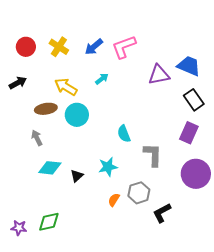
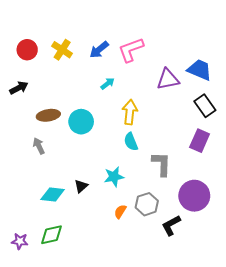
yellow arrow: (66, 87) -> (130, 112), moved, turned 65
cyan diamond: (50, 168) -> (53, 195), moved
purple circle: (196, 174) -> (194, 196), moved

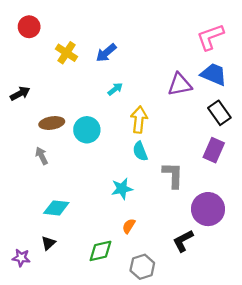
red circle: (27, 50) -> (29, 27), moved
pink L-shape: (131, 50) -> (210, 37), moved
black triangle: (81, 186) -> (48, 243), moved
gray hexagon: (147, 204) -> (142, 267), moved
green diamond: (51, 235) -> (100, 251), moved

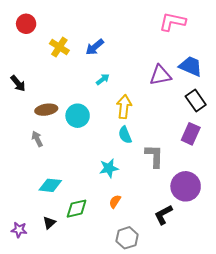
pink L-shape: (210, 37) -> (172, 22), moved, turned 32
black arrow: (20, 94) -> (18, 83), turned 78
black triangle: (48, 243) -> (49, 223), moved
green diamond: (100, 251) -> (77, 209), moved

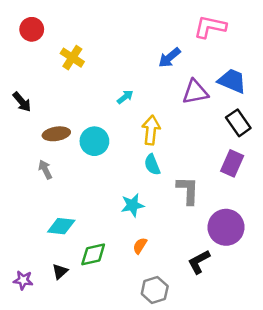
blue arrow: (95, 47) -> (169, 58), moved

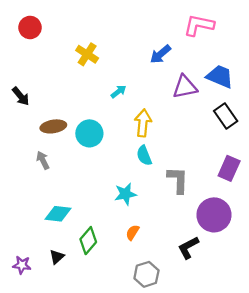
yellow cross: (72, 58) -> (87, 54), moved
purple rectangle: (232, 163) -> (229, 168), moved
green diamond: (93, 254) -> (88, 241), turned -36

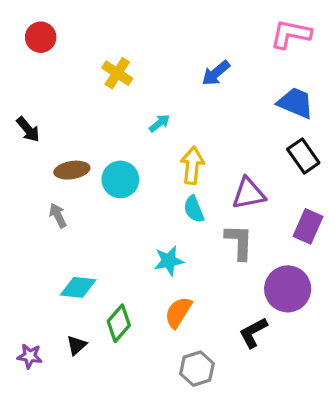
pink L-shape: (199, 25) -> (291, 34), moved
purple triangle: (185, 87) -> (249, 194), moved
orange semicircle: (132, 232) -> (178, 312), size x1.5

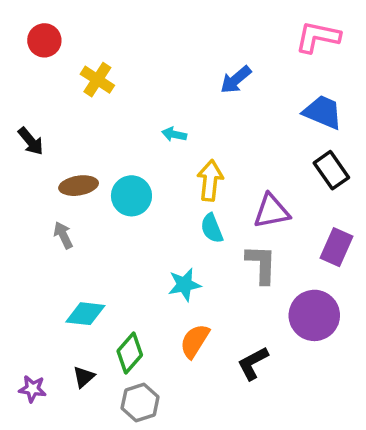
yellow cross: (117, 73) -> (97, 80), moved
cyan arrow: (159, 123) -> (174, 134), turned -130
black L-shape: (253, 333) -> (253, 363), moved
gray hexagon: (197, 369) -> (140, 403), moved

